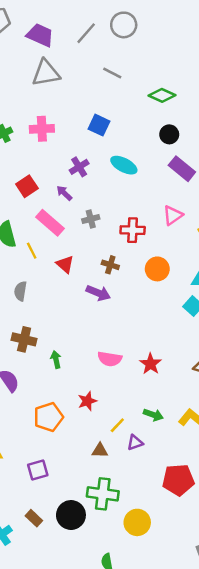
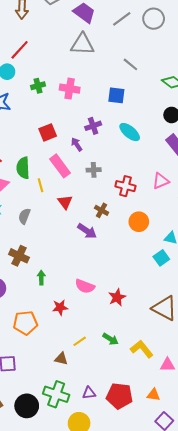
gray line: (112, 73) -> (130, 64), moved
blue square: (99, 125) -> (116, 95), turned -30
red star: (87, 401) -> (60, 307), moved
purple triangle: (135, 443) -> (89, 393), moved

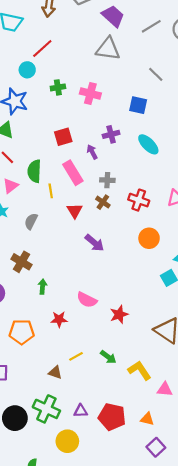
brown cross: (102, 210) -> (103, 202), moved

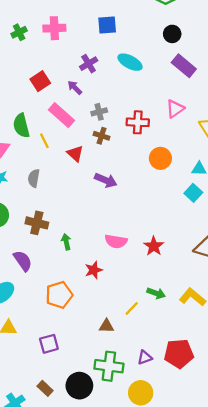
yellow line: (76, 356) -> (132, 308), moved

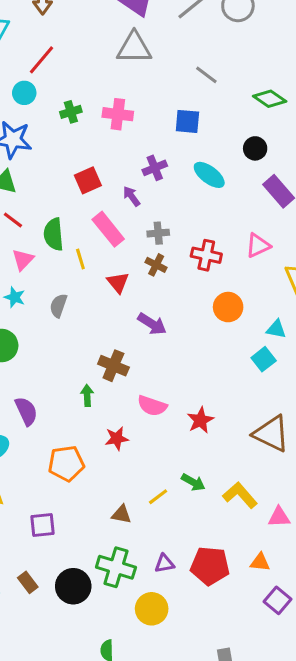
black circle: (172, 34) -> (255, 148), moved
brown cross: (37, 223) -> (113, 366), moved

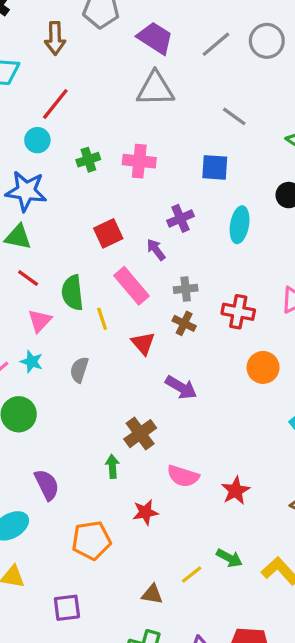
cyan ellipse: (209, 175) -> (240, 225), turned 64
brown cross: (113, 366) -> (140, 434), turned 32

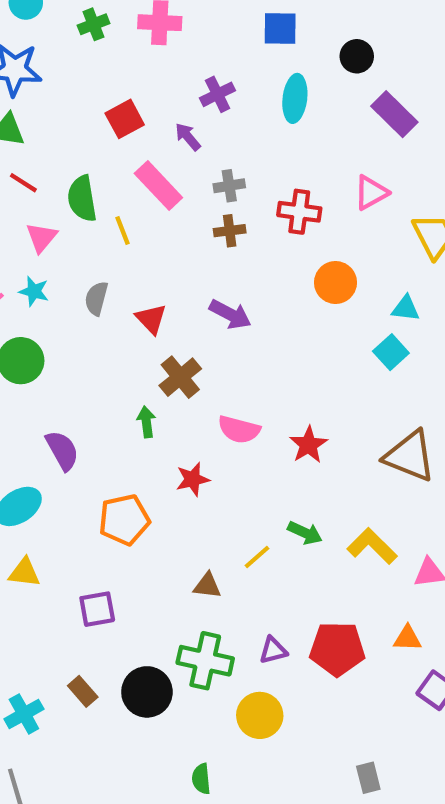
blue square: (215, 167) -> (280, 29), moved
brown cross: (184, 323) -> (230, 231), turned -30
red triangle: (143, 343) -> (151, 319), moved

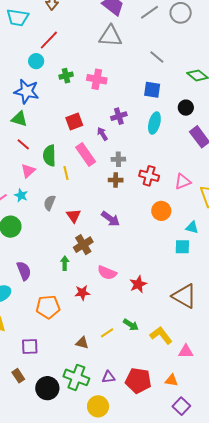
pink triangle: (371, 193) -> (183, 182), moved
cyan square: (391, 352) -> (182, 247), turned 35
brown rectangle: (83, 691) -> (18, 376), moved

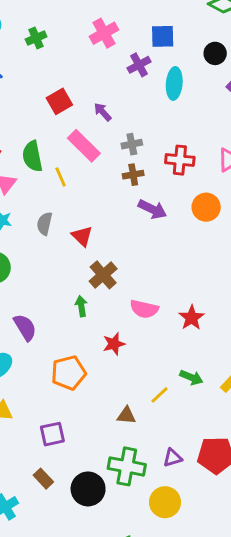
pink cross: (97, 79) -> (104, 33), moved, turned -30
purple cross: (119, 116) -> (139, 65), moved
purple arrow: (110, 219) -> (152, 209), moved

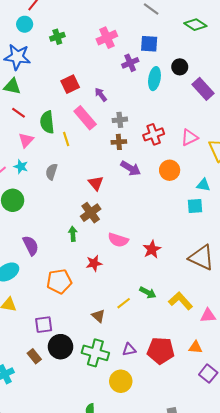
black circle: (215, 53) -> (180, 67), moved
red cross: (180, 160) -> (154, 134), turned -30
red triangle: (82, 236) -> (96, 183), moved
brown triangle: (126, 416) -> (98, 316), turned 32
black circle: (88, 489) -> (61, 347), moved

